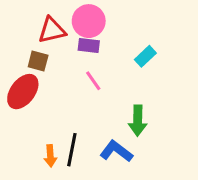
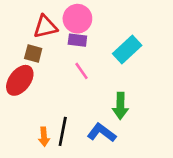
cyan rectangle: (145, 56) -> (127, 49), size x1.5

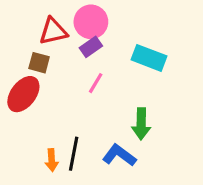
purple rectangle: (77, 40) -> (91, 47), turned -42
cyan rectangle: (127, 49) -> (149, 58), turned 64
pink line: (81, 71) -> (96, 83), turned 66

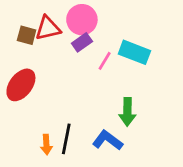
brown square: (39, 63) -> (27, 35), moved
pink line: (96, 83) -> (105, 61), moved

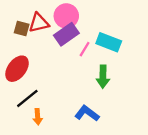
purple rectangle: (82, 42) -> (66, 34), size x1.5
green arrow: (127, 112) -> (103, 77), moved
black line: (66, 139) -> (27, 98), moved, turned 40

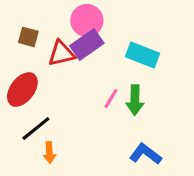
red triangle: (39, 23) -> (61, 53), moved
pink line: (85, 49) -> (111, 99), moved
blue L-shape: (87, 113) -> (145, 154), moved

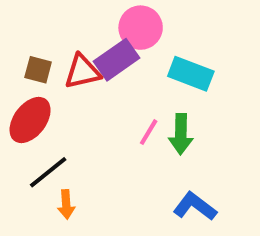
pink circle: (87, 20) -> (141, 28), moved
brown square: (28, 37) -> (38, 70), moved

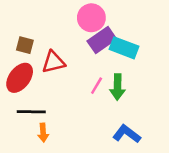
purple rectangle: (116, 60) -> (102, 40), moved
red triangle: (82, 72) -> (54, 62), moved
black line: (48, 172) -> (31, 112), turned 40

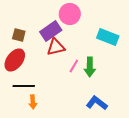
purple rectangle: (102, 40) -> (51, 31), moved
cyan rectangle: (124, 48) -> (108, 37), moved
red triangle: (54, 62) -> (56, 47), moved

